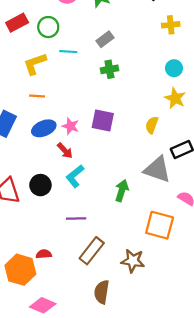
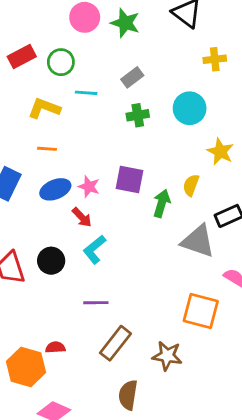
yellow L-shape: (35, 64) -> (44, 108), turned 40
cyan circle: (174, 68) -> (190, 108), moved, size x1.5
green arrow: (122, 191) -> (162, 203), moved

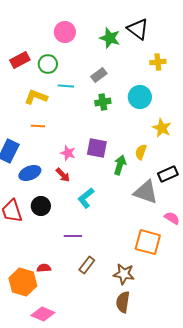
green star: (125, 23) -> (110, 38), moved
blue ellipse: (55, 189) -> (30, 173), moved
cyan L-shape: (94, 249) -> (86, 198), moved
brown rectangle: (115, 343) -> (87, 265), size x0.7
brown semicircle: (128, 395) -> (123, 302), moved

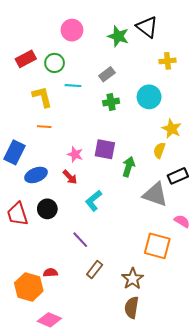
yellow L-shape: (36, 97) -> (42, 97), turned 55
yellow semicircle: (141, 152) -> (159, 150), moved
purple line: (73, 236) -> (80, 240), turned 48
brown star: (124, 274) -> (133, 279), turned 30

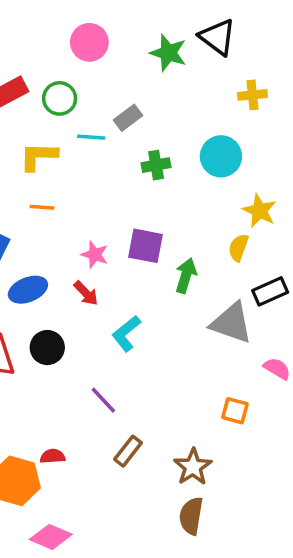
gray rectangle: (107, 74) -> (128, 118), moved
yellow L-shape: (42, 97) -> (39, 156), turned -75
orange square: (157, 246) -> (235, 411), size x0.6

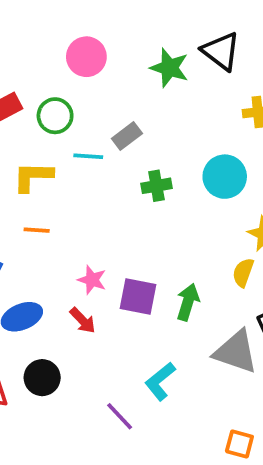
purple square: (146, 246) -> (138, 296), moved
cyan L-shape: (126, 333) -> (160, 381), moved
purple line: (103, 400) -> (120, 416), moved

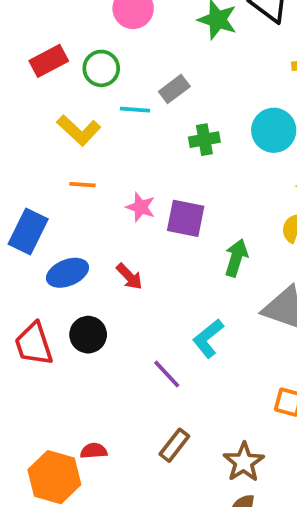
yellow L-shape: (33, 177) -> (79, 130), turned -138
pink star: (92, 280) -> (141, 207), moved
purple square: (138, 296) -> (186, 218), moved

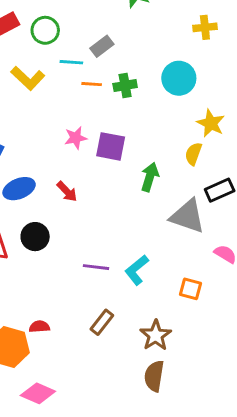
orange line: (82, 185) -> (92, 84), moved
pink star: (141, 207) -> (76, 138), turned -30
cyan L-shape: (208, 338) -> (137, 270), moved
purple line: (167, 374) -> (96, 267), turned -40

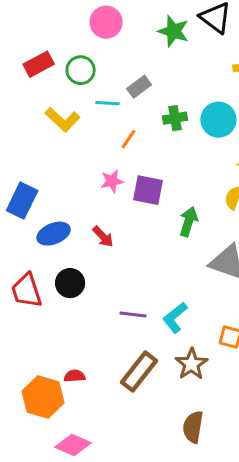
orange line: (92, 84) -> (129, 139), moved, turned -60
green cross: (125, 85) -> (175, 118), moved
brown rectangle: (102, 322) -> (139, 372), size x1.5
brown star: (156, 335) -> (191, 364), moved

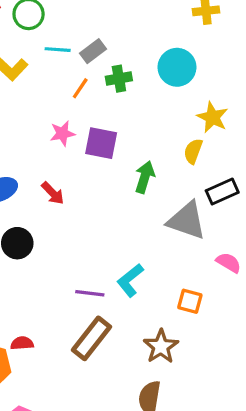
gray rectangle: (139, 87) -> (93, 51), moved
green cross: (175, 118) -> (119, 79), moved
purple line: (133, 315) -> (90, 293), moved
brown star: (191, 364) -> (161, 346), moved

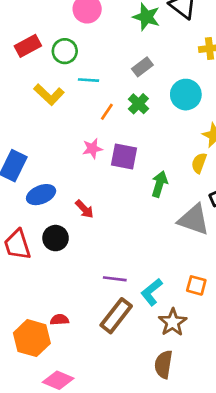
gray rectangle: (93, 51) -> (142, 67), moved
green cross: (119, 79) -> (138, 104), turned -36
red arrow: (53, 193) -> (84, 209), moved
cyan L-shape: (130, 280) -> (152, 292), moved

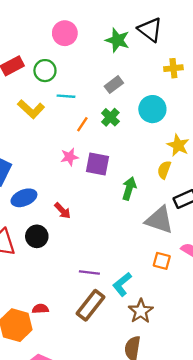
orange square: (196, 285) -> (162, 261), moved

